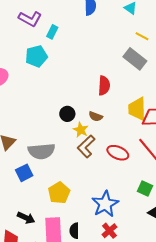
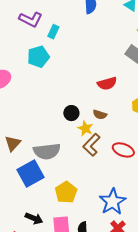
red semicircle: (104, 86) -> (107, 83), turned 72
blue square: (24, 173) -> (30, 173), size x1.5

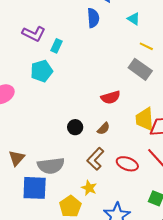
brown semicircle: (100, 115) -> (104, 129), turned -64
yellow star: (85, 128) -> (89, 188), moved
blue square: (30, 173) -> (35, 188), turned 32

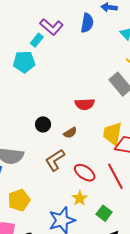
purple L-shape: (34, 34) -> (51, 27), moved
cyan rectangle: (56, 46) -> (37, 40), moved
yellow star: (89, 188) -> (80, 198), moved

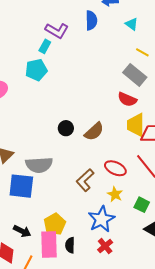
red semicircle: (85, 104) -> (127, 99), moved, turned 36
brown semicircle: (70, 133) -> (94, 131), size x1.5
brown L-shape: (55, 160) -> (85, 180), moved
yellow pentagon: (19, 200) -> (55, 224), moved

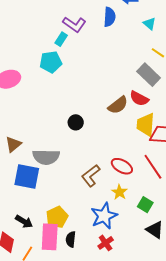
brown semicircle: (94, 131) -> (118, 105), moved

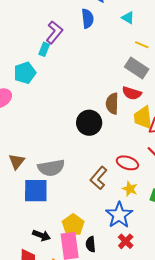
purple L-shape: (74, 24) -> (54, 32), turned -75
cyan pentagon: (51, 62) -> (25, 73), moved
brown semicircle: (118, 105) -> (112, 104), turned 140
black circle: (76, 122) -> (89, 123), moved, size x1.6

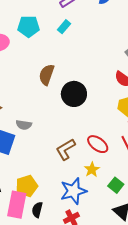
cyan rectangle: (44, 49) -> (64, 27), moved
brown semicircle: (112, 104) -> (47, 75), moved
gray semicircle: (51, 168) -> (24, 125), size x0.6

